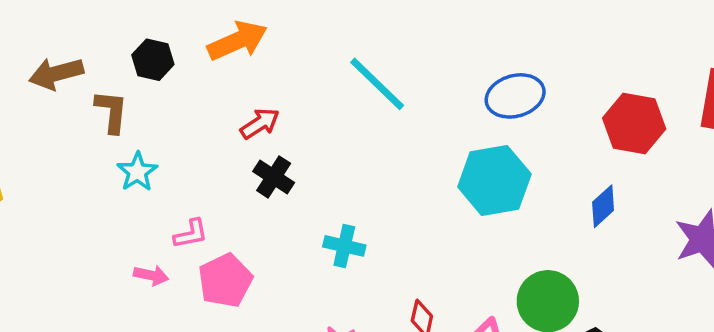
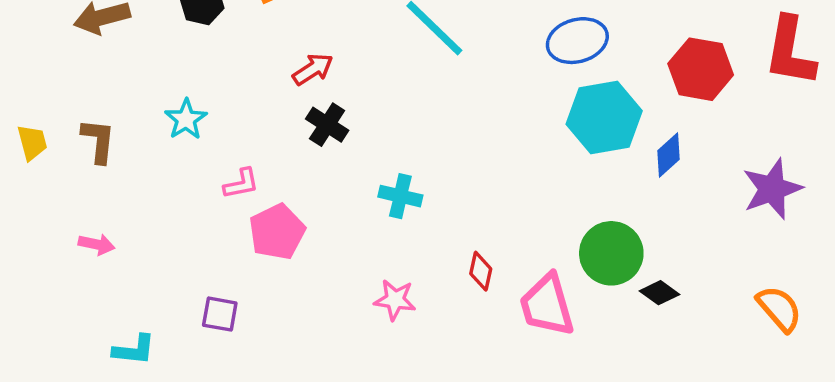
brown L-shape: (111, 111) -> (98, 141), moved
cyan hexagon: (494, 180) -> (604, 117), moved
pink arrow: (151, 275) -> (97, 244), moved

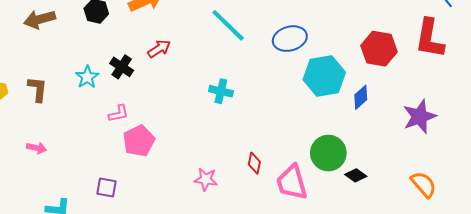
blue ellipse: (577, 41) -> (290, 39), moved
black cross: (327, 125) -> (122, 67), moved
cyan cross: (400, 196) -> (221, 91), moved

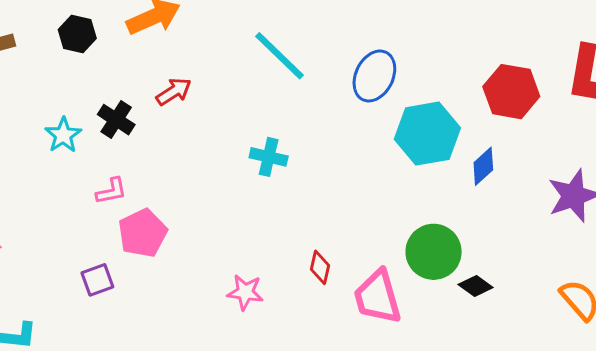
blue ellipse: (290, 39) -> (374, 76), turned -48
purple square: (106, 187) -> (97, 280), moved, turned -30

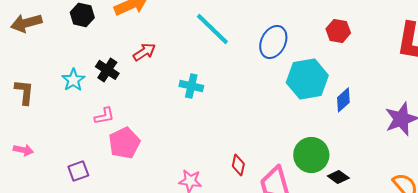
red hexagon: (511, 92) -> (338, 31), moved, size x0.7
cyan cross: (269, 157) -> (191, 86), moved
purple square: (97, 280) -> (78, 171), moved

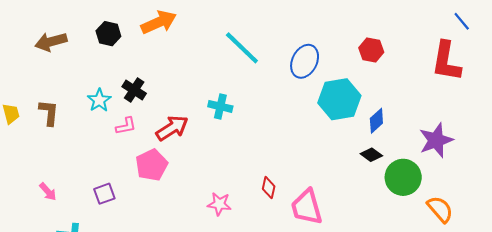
red arrow: (144, 52) -> (172, 128), moved, size x1.4
pink L-shape: (104, 116) -> (126, 126), moved
pink arrow: (23, 150) -> (48, 192), moved, turned 36
green circle: (311, 155) -> (403, 177), moved
black diamond: (338, 177) -> (371, 155), moved

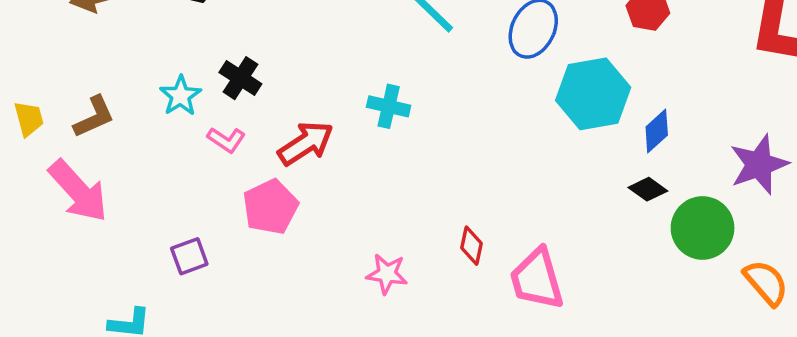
brown L-shape: (49, 113) -> (94, 117), turned 60
pink L-shape: (126, 126) -> (226, 140), turned 45
pink arrow: (48, 192) -> (78, 191), moved, size x2.0

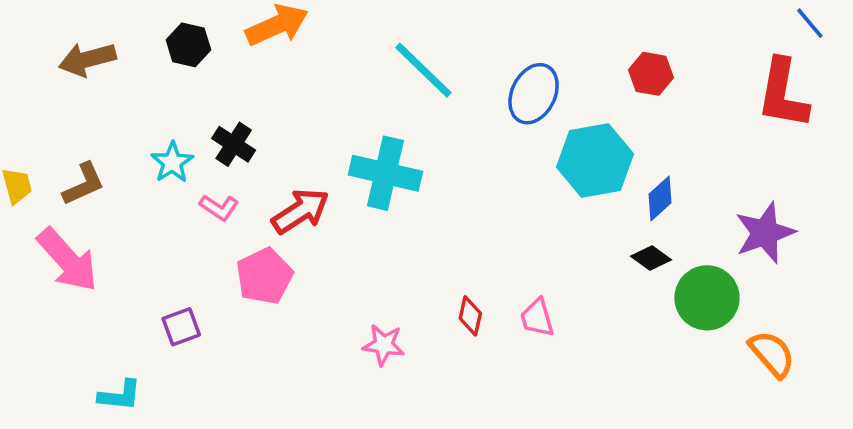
cyan cross: (389, 106) -> (385, 173), size x1.6
pink trapezoid: (537, 279) -> (537, 318), moved, size x0.6

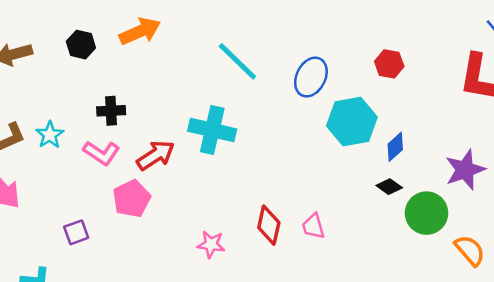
black cross: (234, 144) -> (111, 111), turned -36
cyan star: (172, 162) -> (50, 135), moved
pink L-shape: (219, 208) -> (101, 153), size x1.4
red diamond: (470, 316) -> (269, 225), size x1.5

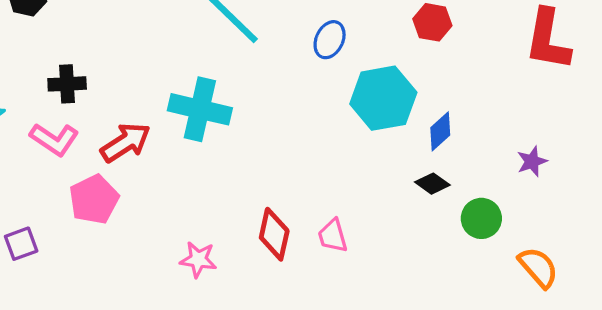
blue ellipse: (311, 77) -> (330, 40), size x0.7
purple star: (465, 170) -> (532, 161), size x0.6
green circle: (426, 213) -> (481, 218), size x0.7

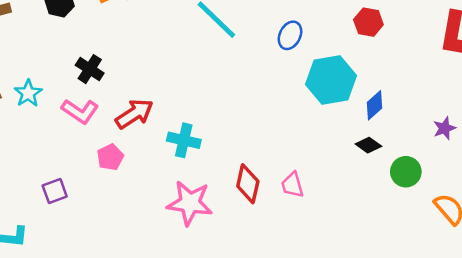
black cross: (67, 84) -> (90, 69), turned 36
cyan cross: (200, 109) -> (184, 140), moved, size x0.7
pink pentagon: (94, 199) -> (110, 157), size x0.7
pink star: (198, 260) -> (190, 203), size x1.6

